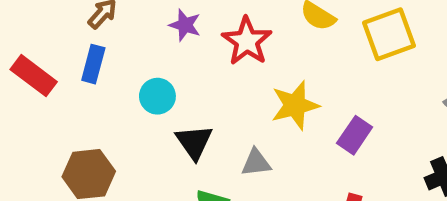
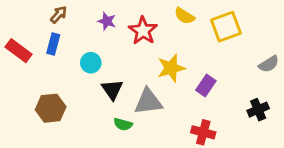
gray triangle: (256, 163) -> (148, 102), size x1.6

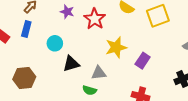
black triangle: (112, 89) -> (71, 64), turned 48
gray triangle: (148, 102) -> (99, 73), size x0.7
green semicircle: (123, 124) -> (90, 90), moved

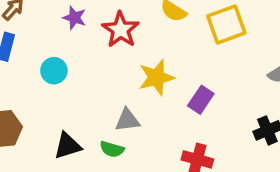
black triangle: (71, 64) -> (68, 146), moved

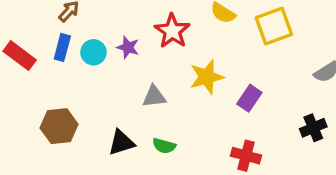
purple star: (74, 18) -> (128, 47), moved
cyan circle: (54, 71) -> (93, 52), moved
gray triangle: (127, 120) -> (154, 97), moved

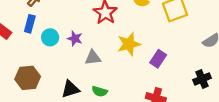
purple star: (128, 47) -> (75, 38), moved
cyan circle: (93, 52) -> (50, 37), moved

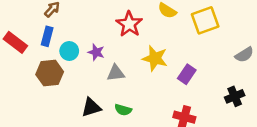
yellow star: (129, 44) -> (155, 58), turned 30
brown hexagon: (28, 78) -> (50, 73), moved

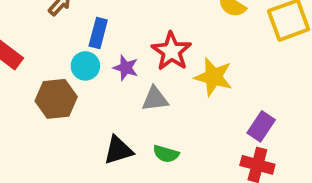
red star: (129, 24) -> (171, 51), moved
blue rectangle: (47, 36) -> (98, 33), moved
purple rectangle: (187, 74) -> (261, 126), moved

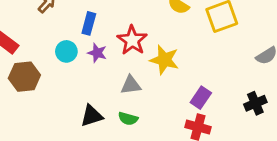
blue rectangle: (98, 33) -> (89, 23), moved
brown hexagon: (56, 99) -> (24, 77), moved
gray triangle: (155, 99) -> (131, 85), moved

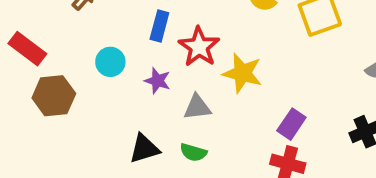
blue rectangle: (89, 23) -> (159, 26), moved
purple star: (97, 53) -> (158, 81), moved

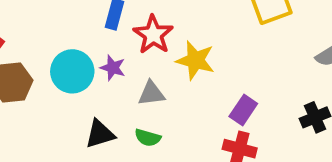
cyan circle: (110, 62) -> (72, 71), moved, size x1.5

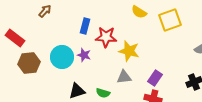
red star: (153, 35) -> (106, 37), turned -30
gray triangle: (151, 93) -> (124, 77), moved

